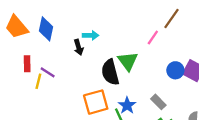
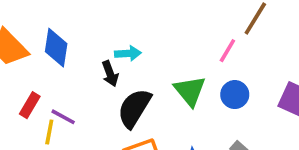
red rectangle: (27, 64) -> (30, 105), turned 35
blue circle: (175, 70) -> (235, 95), moved
black semicircle: (110, 72) -> (134, 108), moved, turned 50

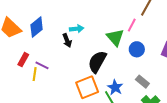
blue diamond: (56, 48) -> (37, 27), turned 45
green triangle: (190, 91) -> (115, 37), moved
black semicircle: (134, 108) -> (97, 62), moved

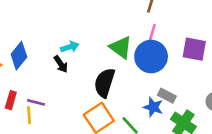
pink line: (132, 25) -> (152, 33), moved
blue circle: (137, 49) -> (151, 57), size x1.6
blue star: (115, 87) -> (153, 107), moved

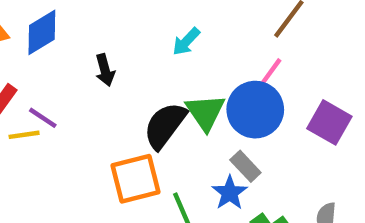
cyan arrow: (70, 47) -> (186, 42), moved, turned 132
green triangle: (121, 47) -> (205, 112), moved
gray rectangle: (167, 96) -> (245, 166), moved
yellow line: (29, 115) -> (24, 135), turned 66

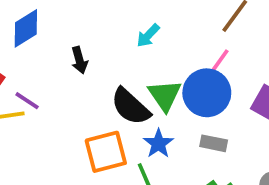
black semicircle: (165, 125) -> (130, 107), turned -84
gray rectangle: (245, 166) -> (214, 143), moved, turned -35
blue star: (230, 193) -> (158, 144), moved

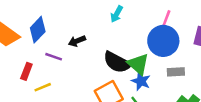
black arrow: (79, 60) -> (77, 41), turned 98
green triangle: (165, 95) -> (138, 64), moved
purple line: (27, 101) -> (54, 57), moved

